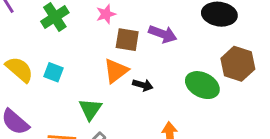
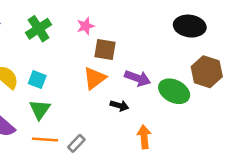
purple arrow: (163, 34) -> (138, 78), moved
black arrow: (143, 85) -> (119, 106), moved
green triangle: (90, 109) -> (40, 109), moved

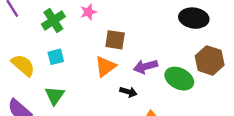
pink star: (85, 26) -> (88, 12), moved
purple arrow: (138, 78) -> (145, 66), turned 145
cyan square: (37, 80) -> (56, 57), moved, turned -35

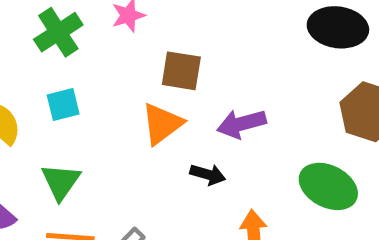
green ellipse: (179, 79) -> (328, 186), moved

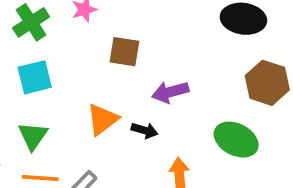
cyan square: (63, 105) -> (35, 77), size x1.4
orange triangle: (162, 124) -> (102, 119), moved

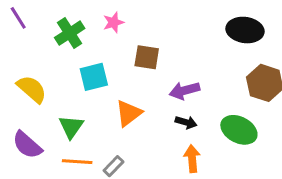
cyan square: (35, 77) -> (94, 77), moved
black arrow: (145, 130) -> (186, 122), moved

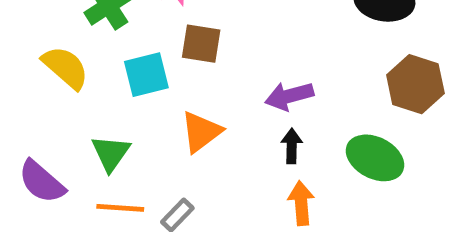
brown square: (147, 57) -> (201, 44), moved
yellow semicircle: (32, 89) -> (65, 67), moved
black arrow: (186, 122) -> (292, 146), turned -105

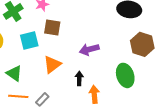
black arrow: (292, 146) -> (79, 78), moved
green triangle: (111, 153) -> (14, 73), turned -30
green ellipse: (375, 158) -> (125, 75), turned 45

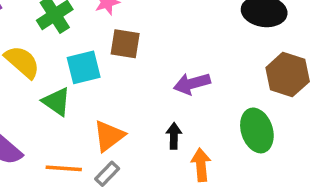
orange triangle: (52, 64) -> (109, 136), moved
green triangle: (14, 73) -> (57, 102), moved

